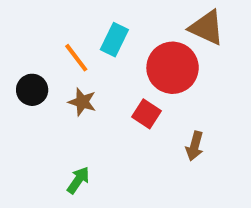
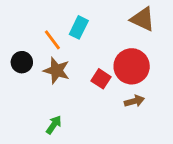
red circle: (173, 68) -> (132, 66), moved
brown star: (82, 102) -> (57, 71), size x1.4
brown arrow: (195, 146) -> (134, 101), turned -120

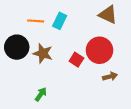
orange line: (52, 40) -> (36, 21), moved, turned -49
black circle: (22, 62) -> (17, 47), size x1.5
brown arrow: (134, 101) -> (110, 76), moved

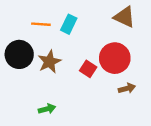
brown star: (43, 53) -> (49, 62), turned 30
green arrow: (41, 94) -> (47, 109), turned 40

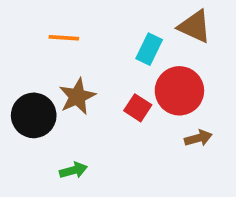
cyan rectangle: (69, 24) -> (149, 49), moved
black circle: (19, 54) -> (34, 115), moved

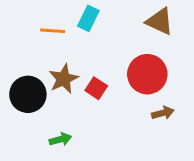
cyan rectangle: (149, 49) -> (88, 18), moved
red square: (138, 108) -> (96, 88), moved

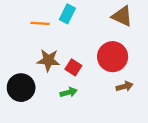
brown star: (64, 79) -> (48, 60), turned 30
black circle: (28, 94) -> (21, 88), moved
green arrow: (60, 139) -> (69, 92), moved

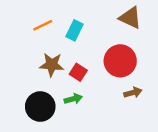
cyan rectangle: (67, 14) -> (74, 30), moved
orange line: (40, 23) -> (43, 25), turned -30
black circle: (21, 88) -> (40, 107), moved

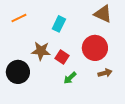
orange line: (43, 25) -> (19, 18), moved
green arrow: (73, 99) -> (70, 78), moved, turned 152
black circle: (40, 107) -> (18, 72), moved

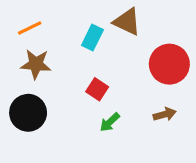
brown triangle: (103, 14) -> (127, 22), moved
red circle: (95, 48) -> (169, 64), moved
brown star: (41, 51) -> (36, 64), moved

